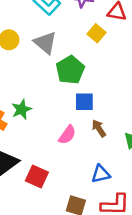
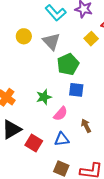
green star: (22, 109) -> (44, 97), moved
brown arrow: (99, 128) -> (86, 126), moved
blue triangle: (101, 174) -> (62, 139), moved

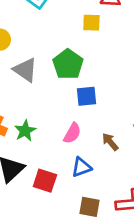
yellow square: (91, 39) -> (91, 23), turned -32
gray triangle: (51, 42) -> (25, 70), moved
green star: (44, 97) -> (25, 131), moved

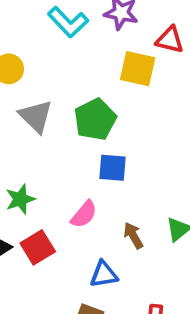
yellow square: (91, 23) -> (138, 69), size x1.4
blue triangle: (81, 167) -> (104, 274), moved
red square: (45, 181) -> (38, 247), moved, turned 30

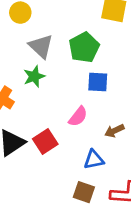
green star: (20, 199) -> (34, 76), moved
brown arrow: (133, 236) -> (114, 131), turned -84

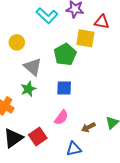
green pentagon: (84, 47) -> (65, 54), moved
blue square: (98, 82) -> (64, 88), moved

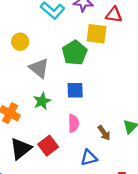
green star: (28, 89) -> (42, 101), moved
pink semicircle: (61, 117) -> (73, 123), turned -35
brown arrow: (88, 127) -> (104, 133), turned -96

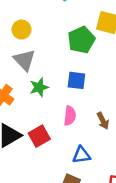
yellow circle: (20, 42) -> (22, 30), moved
gray triangle: (39, 68) -> (24, 60), moved
brown arrow: (104, 133) -> (103, 121), moved

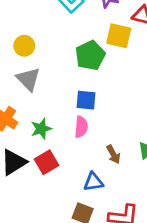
green star: (39, 87) -> (41, 129), moved
pink semicircle: (70, 116) -> (81, 127), moved
brown arrow: (103, 121) -> (113, 154), moved

